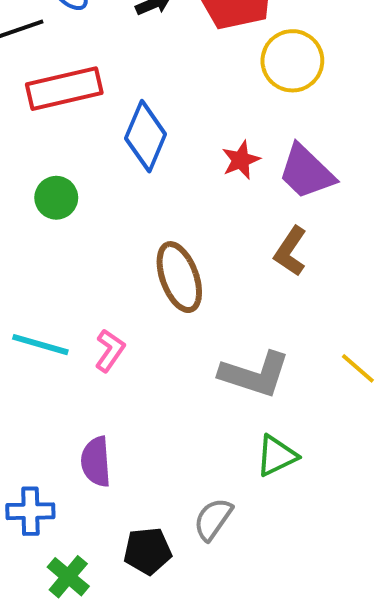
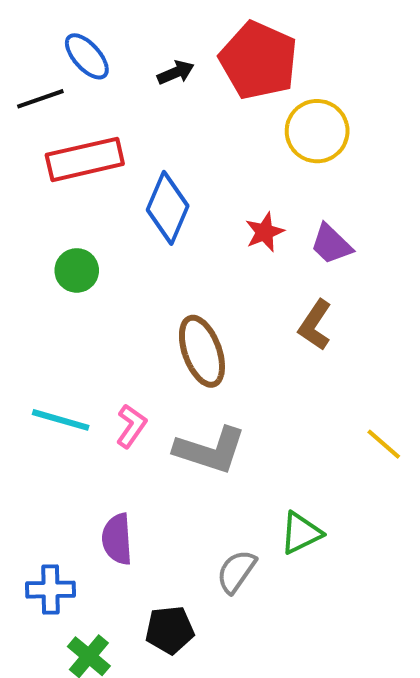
purple trapezoid: (306, 172) -> (331, 244), size x0.7
gray L-shape: (255, 374) -> (210, 450), moved
gray semicircle: (213, 519) -> (236, 571), moved

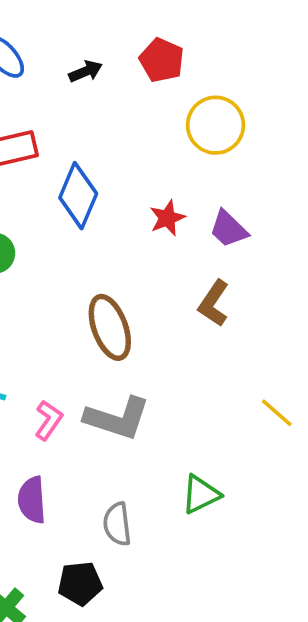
red pentagon: (259, 60) -> (162, 60), size x0.6
pink L-shape: (131, 426) -> (49, 420), moved
gray semicircle: (236, 571) -> (117, 524), moved, turned -42

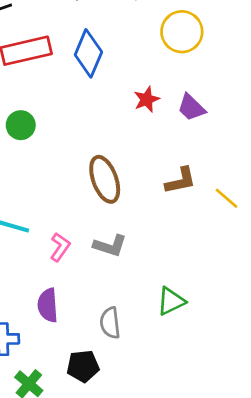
blue diamond: (78, 196) -> (88, 53), moved
brown L-shape: (214, 303) -> (181, 181), moved, turned -136
yellow line: (277, 413) -> (227, 198), moved
gray L-shape: (117, 418) -> (110, 246), size x0.7

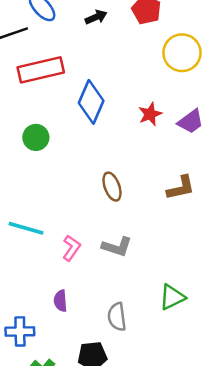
blue diamond: (88, 53) -> (91, 102), moved
purple trapezoid: (191, 108) -> (191, 121), turned -80
brown ellipse: (105, 179) -> (112, 187), size x0.7
purple semicircle: (48, 305) -> (60, 301), size x0.7

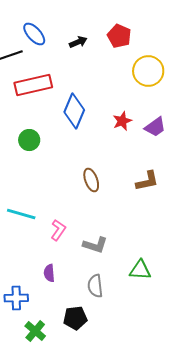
gray L-shape: (117, 247) -> (95, 245), moved
green triangle: (172, 297) -> (140, 270), turned 30

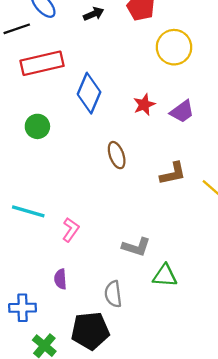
brown ellipse: (91, 180) -> (117, 155), moved
gray L-shape: (95, 245) -> (136, 247), moved
black pentagon: (75, 318) -> (90, 331), size x1.4

